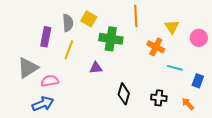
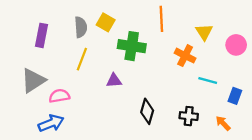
purple rectangle: (46, 37) -> (42, 35), moved

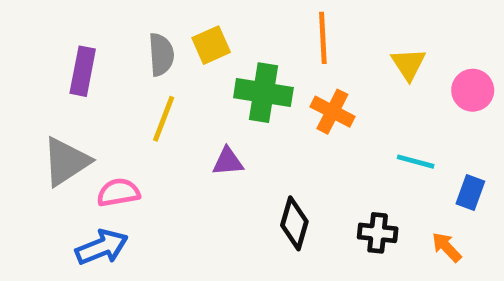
yellow square: (106, 22) -> (211, 45), turned 36
orange cross: (185, 56) -> (332, 112), moved

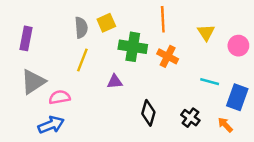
purple rectangle: (83, 71) -> (26, 38), moved
blue rectangle: (470, 192) -> (237, 97), size x1.5
black cross: (378, 233) -> (190, 118), turned 30

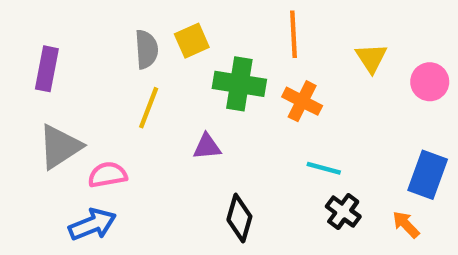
cyan line: (210, 82) -> (324, 168), moved
black diamond: (148, 113) -> (239, 218), moved

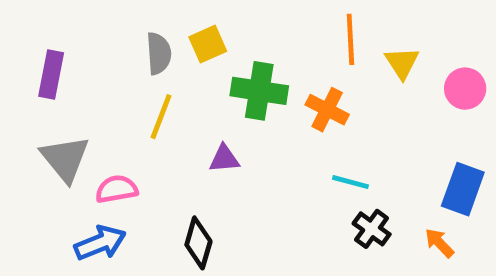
orange line: (293, 34) -> (350, 39), moved
gray triangle: (60, 147) -> (65, 159), turned -36
black diamond: (239, 218) -> (198, 243), moved

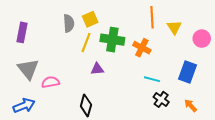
yellow line: (161, 117) -> (86, 43), moved
blue rectangle: (463, 189) -> (188, 72), moved
blue arrow: (100, 243) -> (24, 106), moved

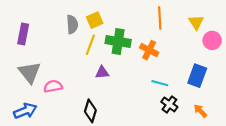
yellow triangle: (174, 27) -> (196, 22), moved

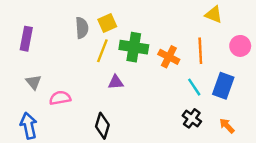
orange line: (160, 18) -> (200, 51), moved
yellow triangle: (196, 22) -> (214, 15), moved, turned -35
gray triangle: (30, 72) -> (33, 82), size x0.6
cyan line: (160, 83) -> (194, 87), moved, turned 42
blue arrow: (25, 111) -> (29, 126), turned -80

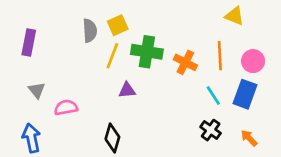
pink circle: (240, 46) -> (253, 61), moved

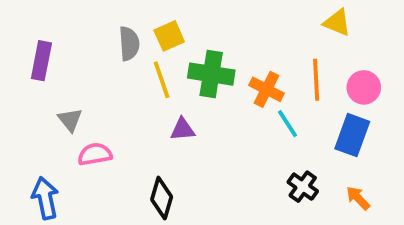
yellow line: (112, 56) -> (162, 80), turned -40
gray triangle: (37, 90) -> (70, 120), moved
cyan line: (213, 96) -> (287, 124), moved

